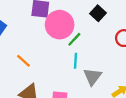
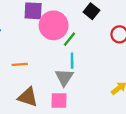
orange line: (23, 61) -> (20, 64), turned -42
gray triangle: (92, 77) -> (64, 77), moved

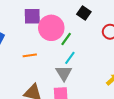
cyan line: (72, 61) -> (70, 58), turned 40
orange line: (20, 64) -> (30, 55), moved

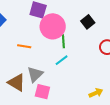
green line: (66, 39) -> (63, 41), turned -56
gray triangle: (64, 73) -> (35, 74), moved

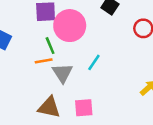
green line: (63, 41) -> (50, 46), moved
gray triangle: (35, 74) -> (62, 73), moved

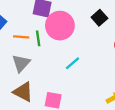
orange line: (44, 61) -> (21, 37), moved
gray triangle: (62, 73) -> (21, 63), moved

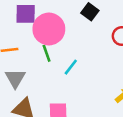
green line: (38, 38) -> (47, 53), moved

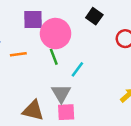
gray triangle: (15, 78) -> (61, 93), moved

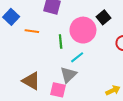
pink circle: (56, 34) -> (83, 30), moved
gray triangle: (61, 93) -> (68, 75), moved

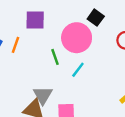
orange line: (32, 31) -> (15, 45), moved, turned -64
gray triangle: (68, 75) -> (43, 95), moved

